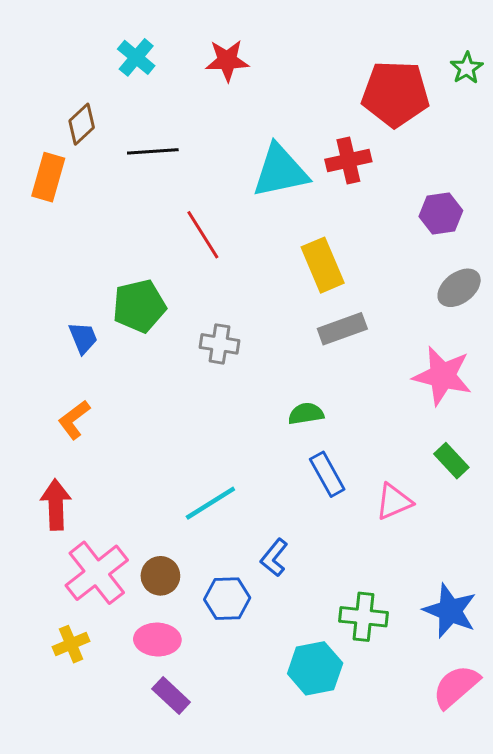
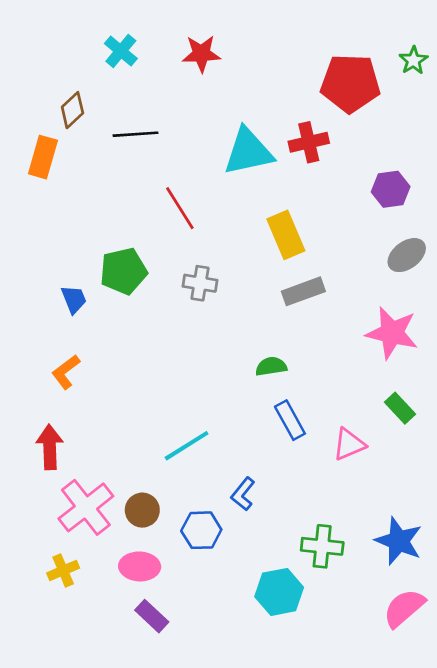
gray cross: (220, 344) -> (200, 283), moved

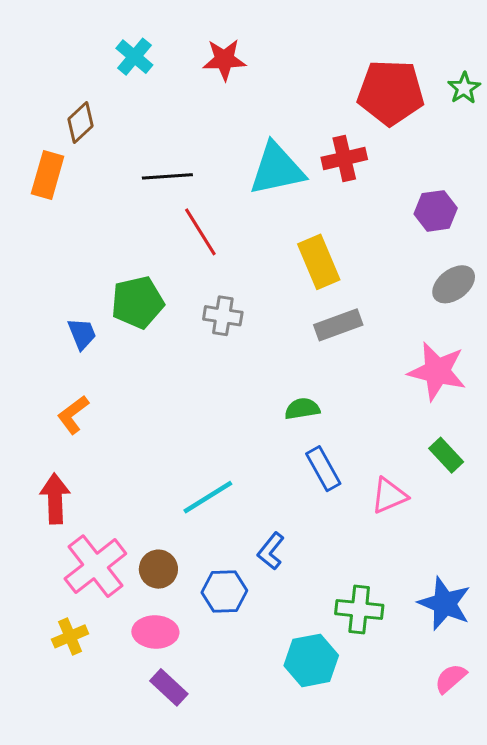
green star: (413, 60) -> (464, 88), moved
black line: (136, 134) -> (167, 176), moved
pink semicircle: (404, 608) -> (451, 678), size x0.7

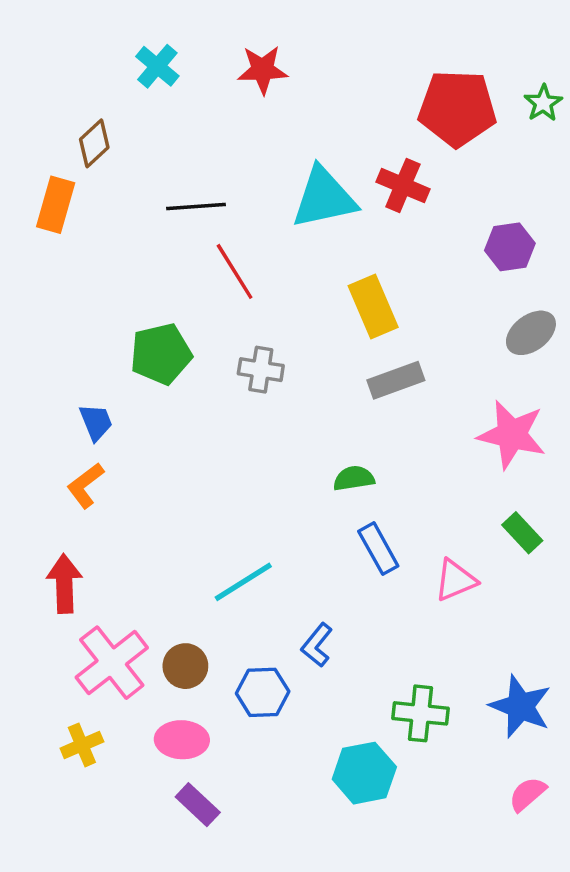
red cross: (344, 158) -> (403, 185), turned 36
blue trapezoid: (82, 334) -> (96, 422), moved

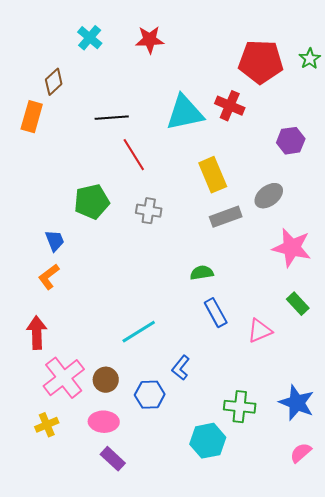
gray ellipse: (531, 333) -> (269, 196), moved

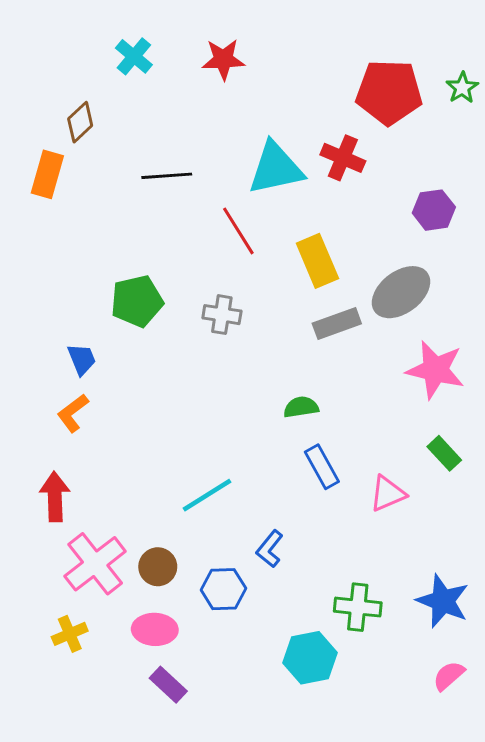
red line: (134, 155) -> (238, 231), moved
gray ellipse: (269, 196) -> (401, 292), size x1.4

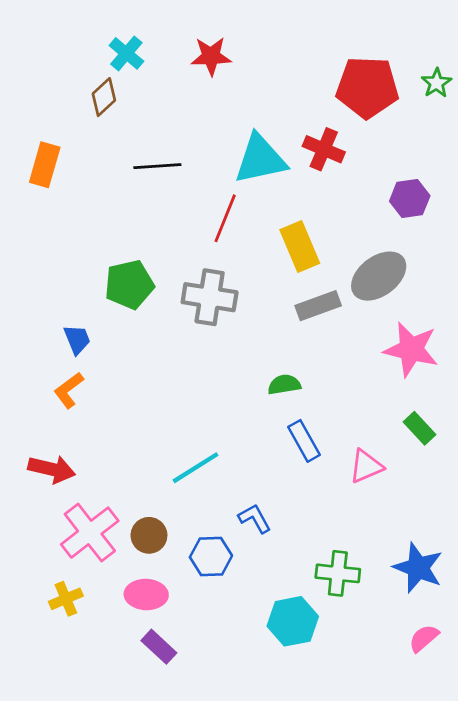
brown diamond: (80, 122) -> (104, 97), moved
red line: (238, 231) -> (225, 218), turned 54
gray cross: (222, 315) -> (210, 297), size x1.5
red arrow: (55, 497) -> (52, 469), turned 105
blue L-shape: (270, 549) -> (255, 518), turned 112

